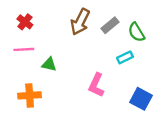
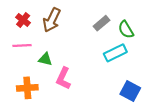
brown arrow: (80, 22) -> (52, 20), moved
cyan rectangle: (125, 57) -> (115, 53), size x1.5
pink L-shape: (96, 85) -> (63, 78), moved

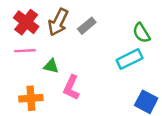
red cross: (23, 20) -> (26, 22), size x1.5
gray rectangle: (102, 23) -> (87, 26), moved

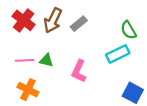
pink line: (25, 51) -> (25, 60), moved
pink L-shape: (71, 88) -> (79, 71), moved
orange cross: (31, 98) -> (28, 90), turned 30

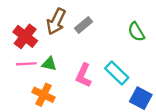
red cross: (24, 20) -> (25, 36), moved
cyan rectangle: (118, 54) -> (117, 73), moved, turned 70
orange cross: (28, 90) -> (43, 95), moved

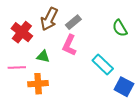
pink line: (26, 64) -> (17, 68), moved
pink L-shape: (84, 75) -> (69, 45), moved
orange cross: (43, 95) -> (38, 84), turned -30

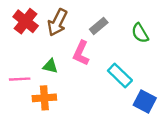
gray rectangle: (73, 22) -> (99, 26), moved
red cross: (22, 32) -> (26, 21), moved

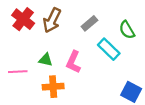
pink L-shape: (81, 53) -> (73, 62), moved
cyan rectangle: (120, 76) -> (109, 49), moved
orange cross: (44, 98) -> (53, 87), moved

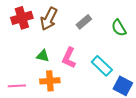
red cross: (23, 19) -> (22, 18), turned 35
cyan rectangle: (109, 49) -> (102, 66), moved
pink line: (18, 72) -> (17, 86), moved

